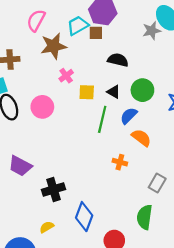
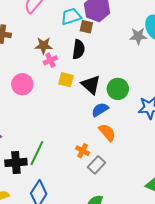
brown star: (54, 46) -> (44, 46), moved, size x0.7
black semicircle: (118, 60) -> (79, 49), moved, turned 72
black triangle: (114, 92) -> (91, 85), size x1.5
green line: (102, 119) -> (37, 153), moved
gray rectangle: (157, 183) -> (97, 165), moved

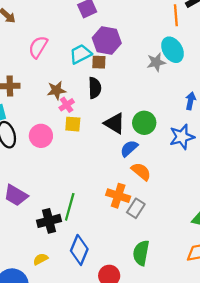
yellow square: (66, 80) -> (73, 124), moved
orange cross: (83, 151) -> (118, 196), size x1.5

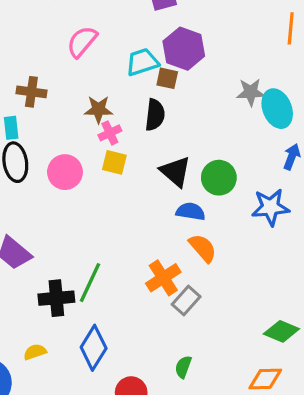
cyan ellipse: (173, 50) -> (277, 109), moved
blue semicircle: (129, 148) -> (191, 211), turned 42
orange cross: (118, 196) -> (163, 278), turned 30
green semicircle: (141, 253) -> (183, 367), size x0.6

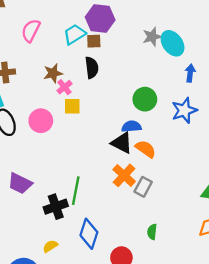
black triangle: (175, 171) -> (122, 143), moved

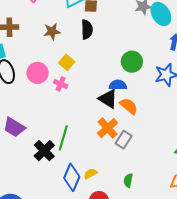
pink cross: (64, 87) -> (61, 84), moved, turned -32
yellow square: (72, 106) -> (67, 62), turned 35
black cross: (56, 207) -> (44, 151), turned -30
yellow semicircle: (50, 246) -> (91, 174), moved

